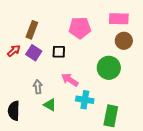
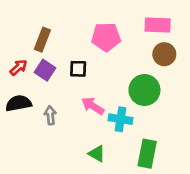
cyan cross: (85, 100) -> (121, 119), moved
green triangle: (50, 105) -> (97, 154), moved
black semicircle: (14, 111) -> (18, 103), moved, turned 78

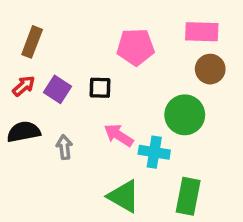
brown rectangle: (42, 40) -> (32, 42), moved
green triangle: (97, 154) -> (124, 196), size x1.5

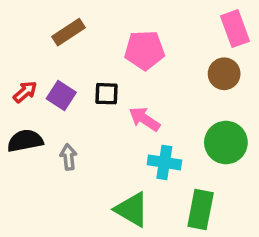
pink rectangle: (202, 32) -> (235, 29), moved, turned 68
brown rectangle: (32, 42) -> (69, 32), moved, turned 36
green circle: (185, 115) -> (226, 143), moved
pink arrow: (119, 135) -> (144, 119), moved

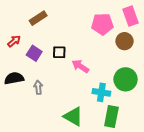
pink pentagon: (144, 50) -> (102, 24), moved
red arrow: (25, 92) -> (14, 41), moved
cyan cross: (164, 162) -> (101, 92), moved

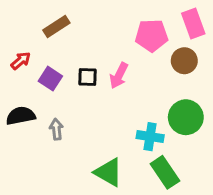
pink arrow: (80, 66) -> (119, 76), moved, turned -96
green rectangle: (111, 116) -> (165, 172), turned -45

